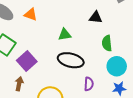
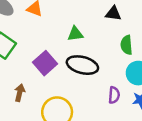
purple square: (27, 61) -> (45, 63), moved
purple semicircle: (89, 84) -> (114, 95), moved

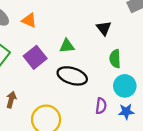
black triangle: (113, 13) -> (104, 28), turned 42
purple square: (45, 63) -> (35, 57), moved

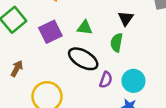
green semicircle: (115, 59) -> (117, 43), moved
purple semicircle: (101, 106) -> (106, 80), moved

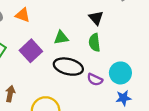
purple semicircle: (106, 80) -> (95, 80), turned 112

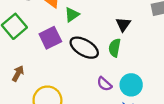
green triangle: (61, 38) -> (72, 15), moved, turned -42
black ellipse: (68, 67) -> (84, 48), moved

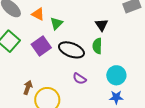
brown arrow: (18, 74) -> (28, 88), moved
purple semicircle: (104, 84) -> (80, 79), moved

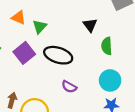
green semicircle: (97, 46) -> (107, 46), moved

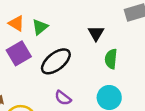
orange triangle: (19, 18) -> (16, 23), moved
black ellipse: (58, 55) -> (56, 61), turned -64

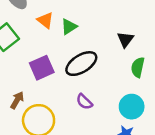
purple square: (19, 53) -> (42, 68), moved

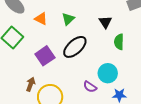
green triangle: (69, 27) -> (68, 19), moved
purple semicircle: (84, 102) -> (90, 87), moved
cyan circle: (132, 107) -> (108, 73), moved

